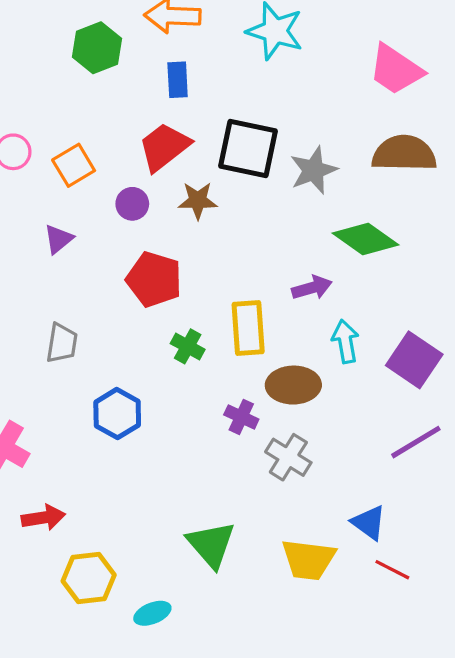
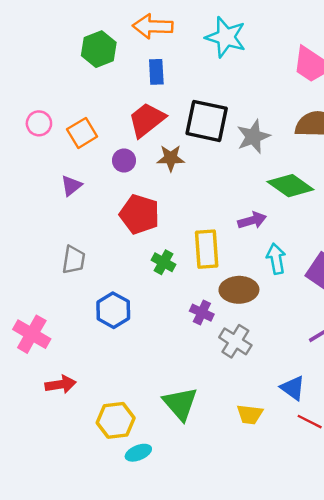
yellow trapezoid: (308, 560) -> (250, 414), size x0.7
yellow hexagon: (89, 578) -> (116, 420), moved

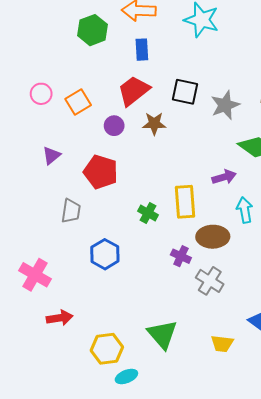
black square: (207, 121) -> (185, 92), size x0.7
purple triangle: (71, 186) -> (51, 155), moved
red pentagon: (140, 214) -> (101, 172), moved

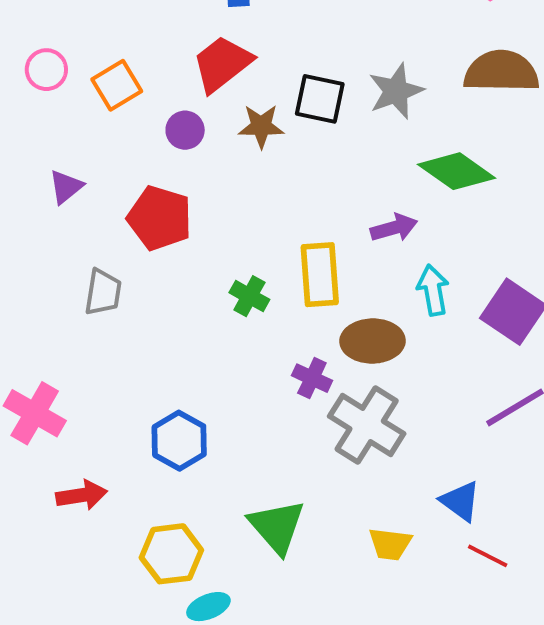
black square: (185, 92) -> (320, 99), moved
blue hexagon: (105, 254) -> (179, 441), moved
gray cross: (210, 281) -> (367, 425), size x1.4

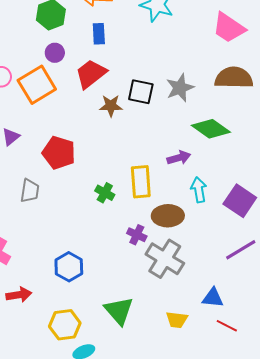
orange square: (117, 85) -> (37, 85), size x1.5
purple circle: (185, 130) -> (55, 53), moved
blue triangle: (460, 501) -> (213, 298), turned -30

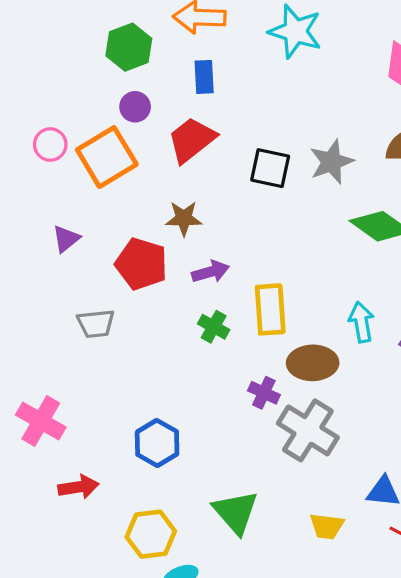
brown star: (111, 106) -> (184, 218), moved
purple arrow: (179, 158) -> (210, 272), moved
gray trapezoid: (30, 191) -> (96, 324), turned 75

